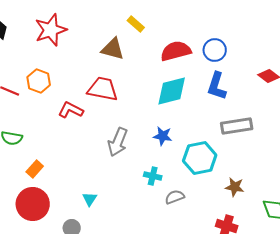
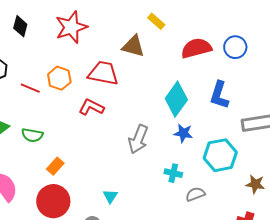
blue L-shape: (217, 86) -> (219, 95), moved
red trapezoid: (103, 89) -> (103, 73), moved
cyan diamond: (172, 91) -> (176, 99), moved, turned -40

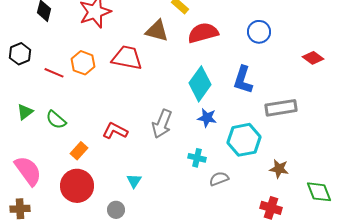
red semicircle: (196, 48) -> (203, 33), moved
red L-shape: (91, 107) -> (115, 131), moved
green semicircle: (32, 135) -> (56, 120), turned 30

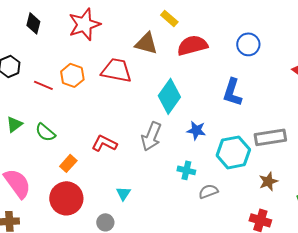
cyan diamond: (200, 84) -> (169, 96), moved
gray rectangle: (281, 108) -> (270, 137), moved
brown star: (279, 169) -> (268, 181), turned -30

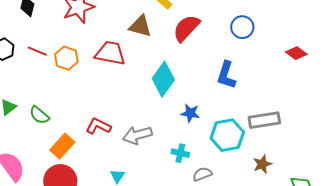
red semicircle: (192, 45) -> (186, 28), turned -32
red line: (43, 85) -> (37, 51), moved
gray arrow: (151, 136) -> (137, 135), moved, turned 52
orange rectangle: (68, 163) -> (62, 146), size x1.4

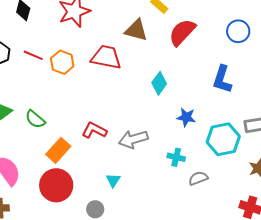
cyan diamond: (163, 79) -> (159, 83), size x0.7

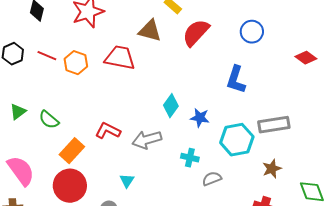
cyan diamond: (159, 83) -> (171, 106), moved

